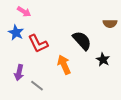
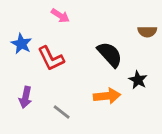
pink arrow: (24, 12) -> (60, 16), moved
orange arrow: (64, 65) -> (107, 96), moved, turned 108
gray line: (37, 86) -> (62, 112), moved

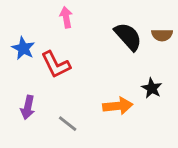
pink arrow: (60, 16) -> (66, 17), turned -132
black semicircle: (110, 54) -> (128, 37), moved

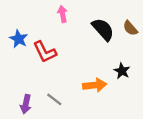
pink arrow: (66, 17) -> (63, 14), moved
brown semicircle: (162, 35) -> (130, 28), turned 49
purple arrow: (28, 107) -> (26, 104), moved

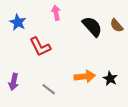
blue star: (19, 39) -> (18, 22), moved
black star: (122, 71) -> (110, 79), moved
purple arrow: (26, 104) -> (14, 82), moved

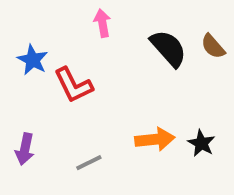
blue star: (18, 22) -> (33, 60), moved
gray line: (49, 89) -> (89, 163), turned -64

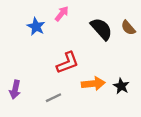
pink arrow: (102, 23) -> (62, 14), turned 49
blue star: (33, 60) -> (36, 27), moved
red L-shape: (73, 85) -> (68, 63), moved, turned -85

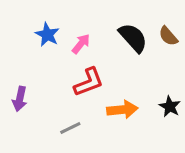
pink arrow: (62, 14) -> (81, 44), moved
black star: (121, 86) -> (170, 107), moved
purple arrow: (15, 90) -> (20, 99), moved

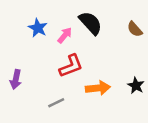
black semicircle: (133, 38) -> (91, 23), moved

